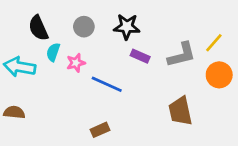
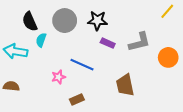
gray circle: (84, 27) -> (65, 21), size x1.5
yellow line: (214, 43) -> (167, 11), moved
pink star: (76, 63) -> (58, 77), moved
brown trapezoid: (180, 111) -> (125, 85), moved

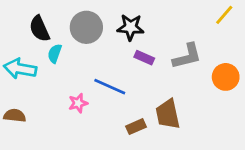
brown rectangle: (77, 99) -> (136, 127), moved

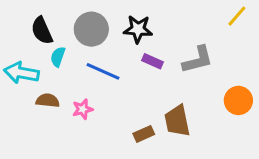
orange circle: (226, 77) -> (238, 100), moved
blue line: (110, 87) -> (103, 71), moved
brown semicircle: (15, 116) -> (48, 100), moved

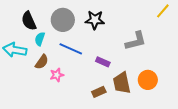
purple rectangle: (152, 61) -> (103, 62), moved
brown semicircle: (48, 100) -> (42, 62), moved, turned 119
orange circle: (238, 100) -> (148, 80), moved

